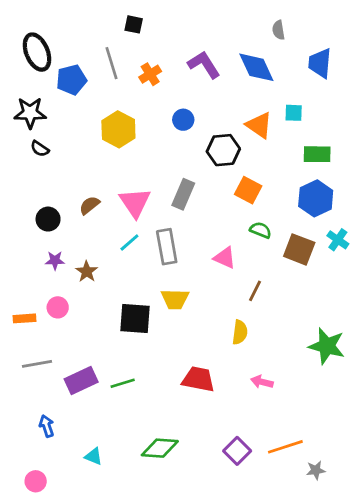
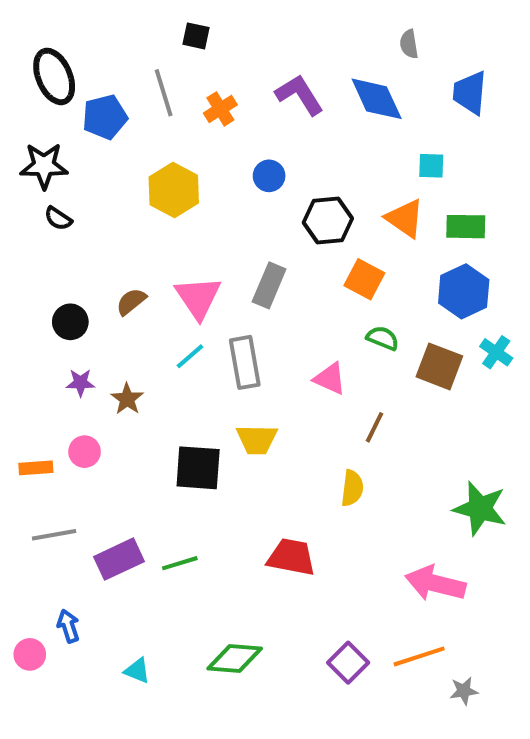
orange triangle: (259, 125) -> (405, 218), moved
pink arrow: (262, 382) -> (435, 583), moved, size x1.8
pink circle: (36, 481) -> (30, 654), moved

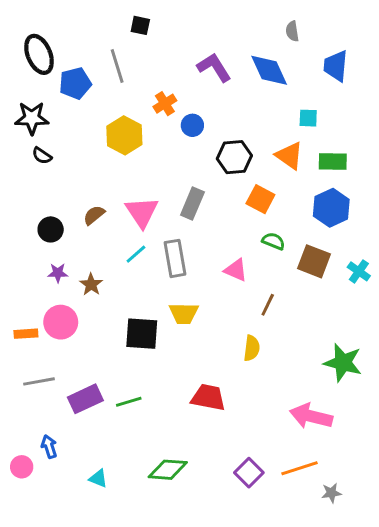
orange cross: (220, 109) -> (165, 104), moved
cyan cross: (496, 352) -> (359, 271), moved
pink circle: (85, 452) -> (61, 322), size x1.5

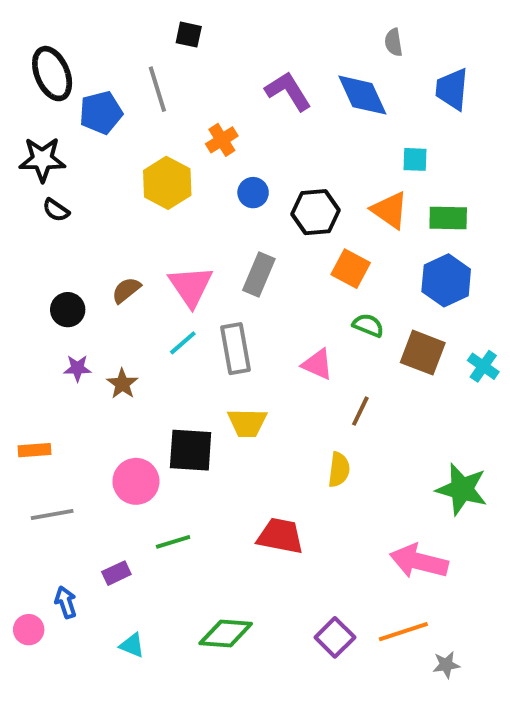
blue circle: (192, 125) -> (253, 193), moved
pink circle: (61, 322) -> (136, 481), moved
purple rectangle: (85, 399) -> (116, 573), moved, size x0.6

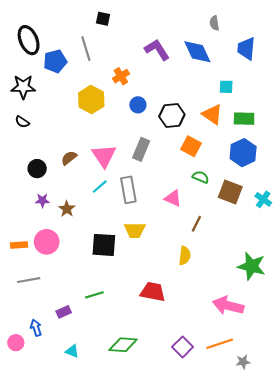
black semicircle: (56, 210) -> (22, 122), moved
pink circle: (136, 481) -> (47, 242), moved

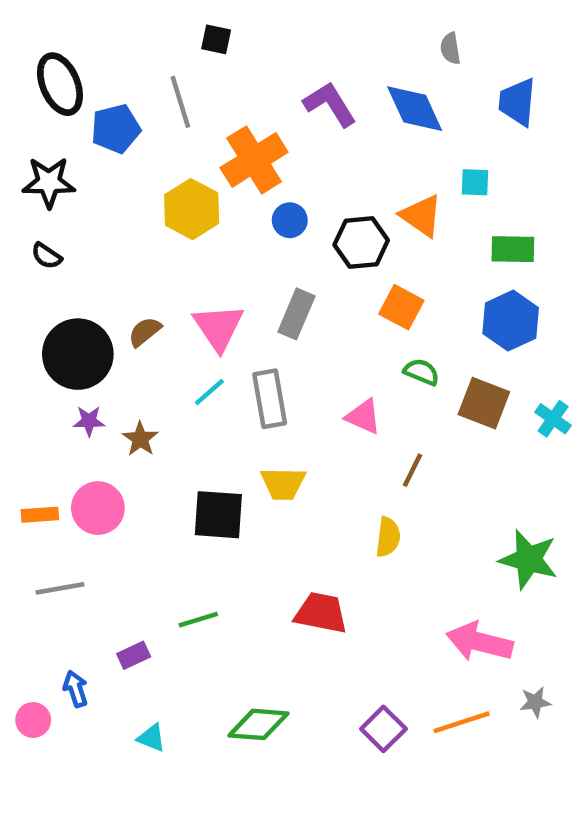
orange cross: (121, 76) -> (254, 160), size x1.8
orange triangle: (212, 114) -> (421, 216), moved
black circle: (37, 169) -> (78, 354), size x1.8
gray star: (243, 362) -> (535, 702), moved

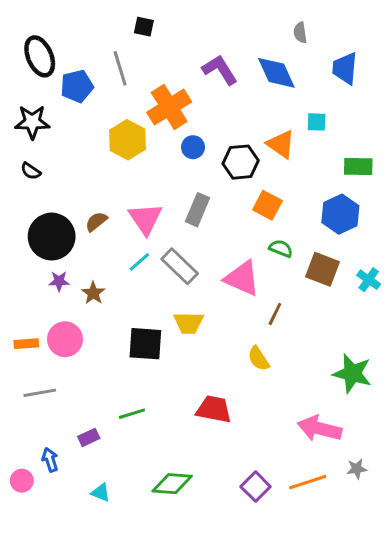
green rectangle: (513, 249) -> (358, 167), moved
gray rectangle: (270, 399) -> (180, 266), turned -36
pink triangle: (363, 417) -> (242, 278), size x1.5
yellow semicircle: (388, 537) -> (259, 359), turned 140

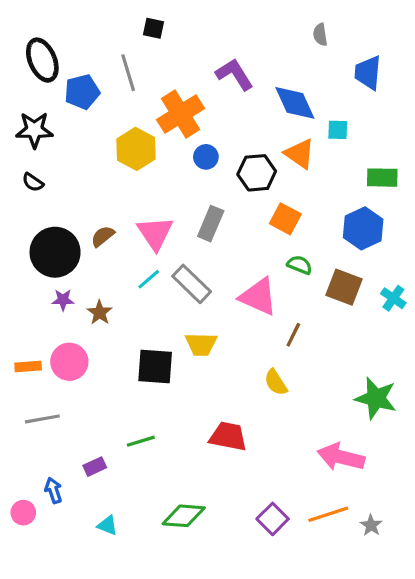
blue diamond: (276, 73) -> (295, 103), moved
gray star: (357, 469) -> (371, 525), moved, turned -30

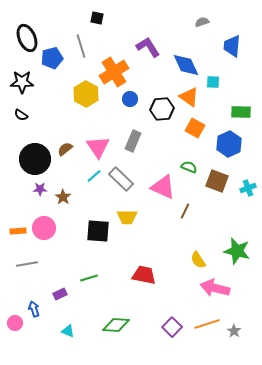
gray semicircle: (320, 35) -> (202, 22), turned 80
orange square: (285, 219) -> (195, 128), moved
cyan cross: (393, 298) -> (248, 188), turned 35
yellow semicircle: (276, 382) -> (198, 260), moved

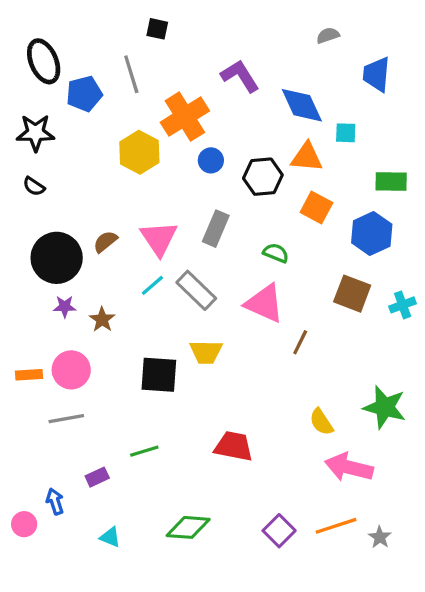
orange triangle: (189, 97) -> (307, 157), turned -30
green semicircle: (189, 167) -> (276, 253), moved
gray line: (27, 264) -> (66, 419), moved

